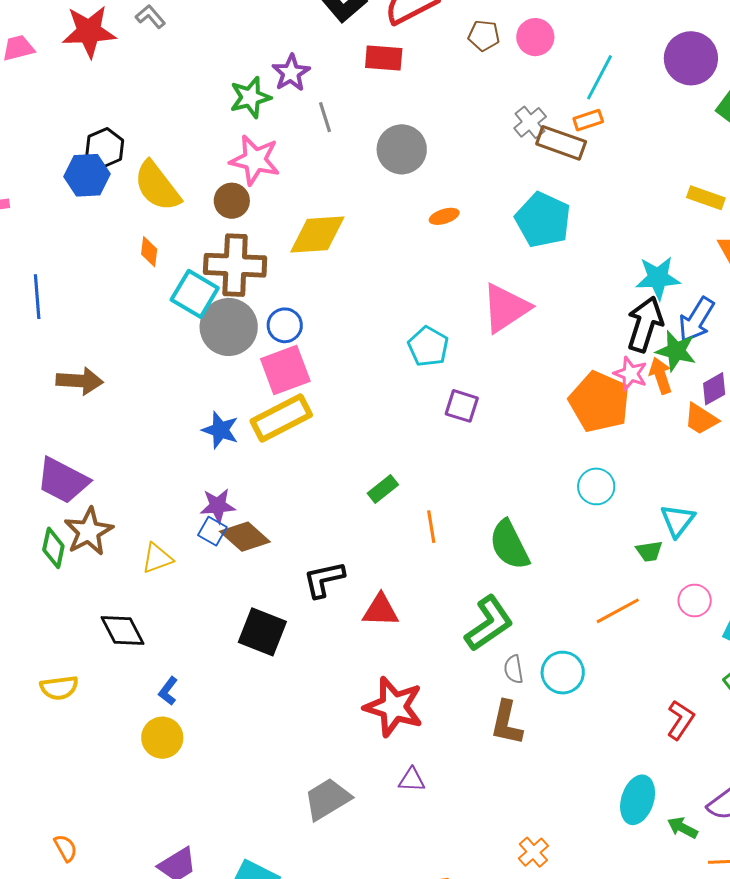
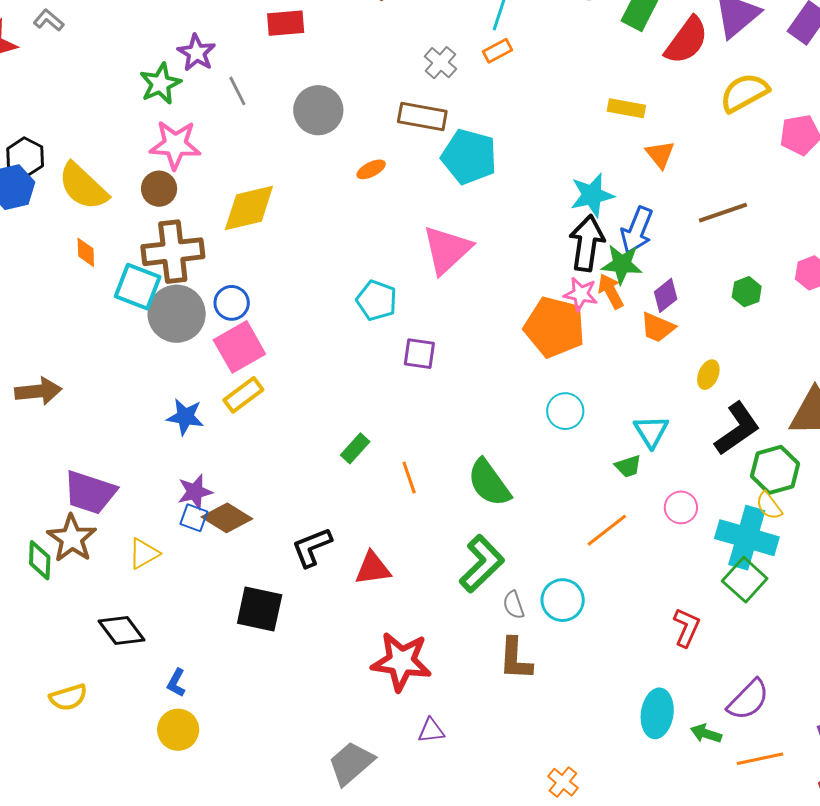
brown rectangle: (561, 143) -> (422, 117), moved
yellow rectangle: (281, 418) -> (243, 395), size x0.7
purple trapezoid: (63, 480) -> (90, 492), moved

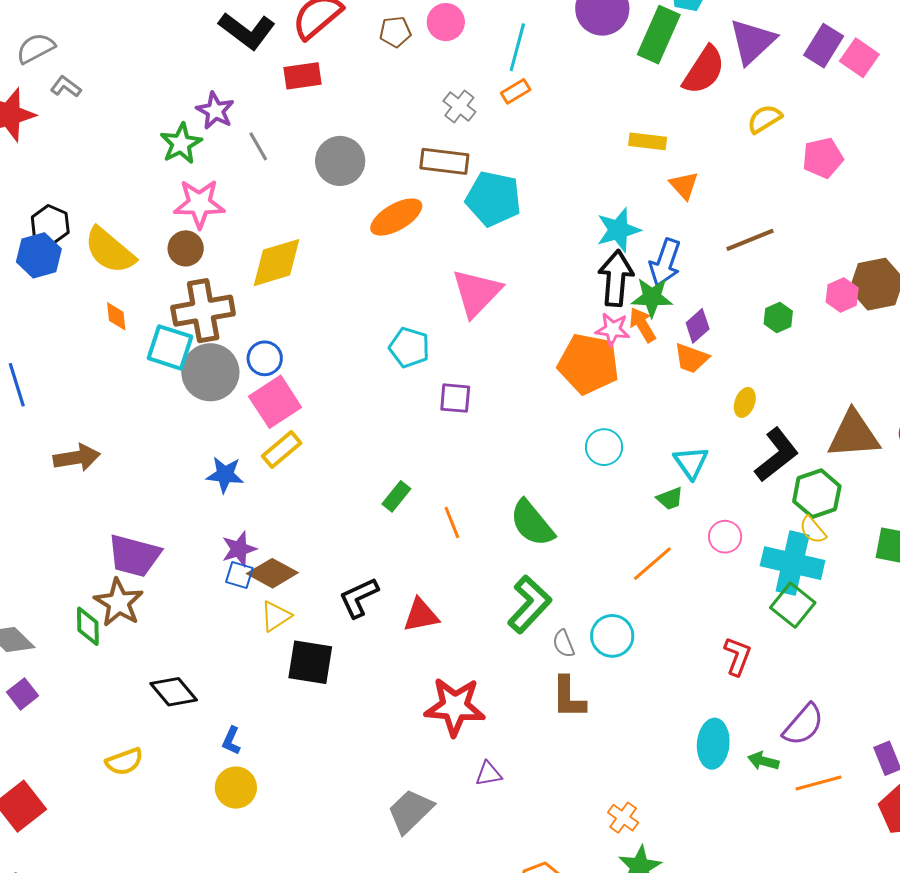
yellow semicircle: (744, 93) -> (764, 119), size x0.7
orange ellipse: (371, 169) -> (396, 217), size x1.8
yellow triangle: (144, 554) -> (276, 616), moved

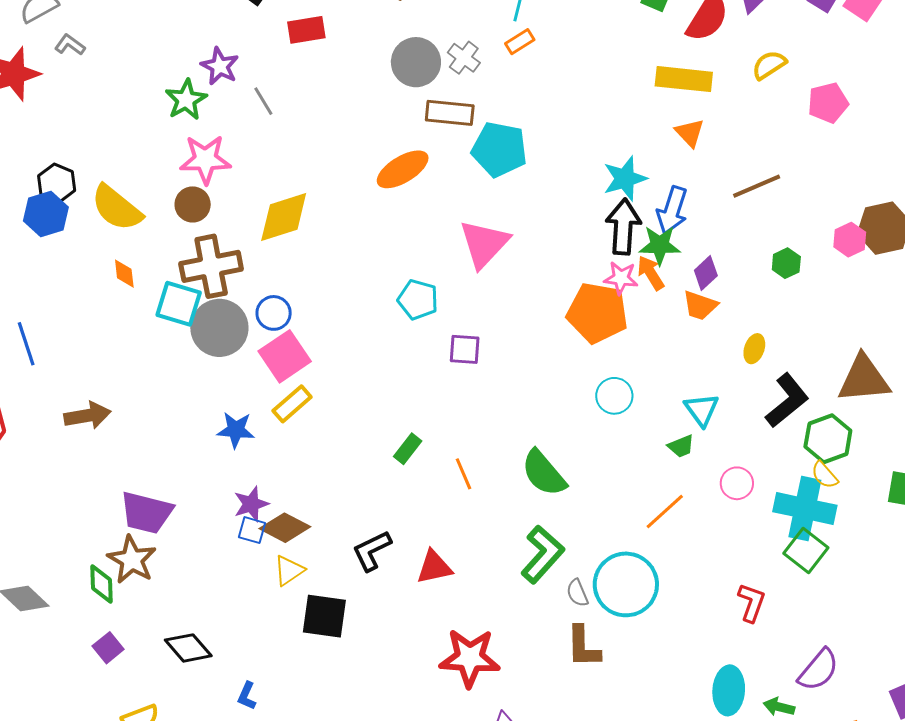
yellow rectangle: (648, 141) -> (684, 79), moved, size x1.5
gray circle: (340, 161) -> (416, 62), moved
cyan circle: (612, 636) -> (626, 584), size x1.5
purple square: (23, 694) -> (108, 648), moved

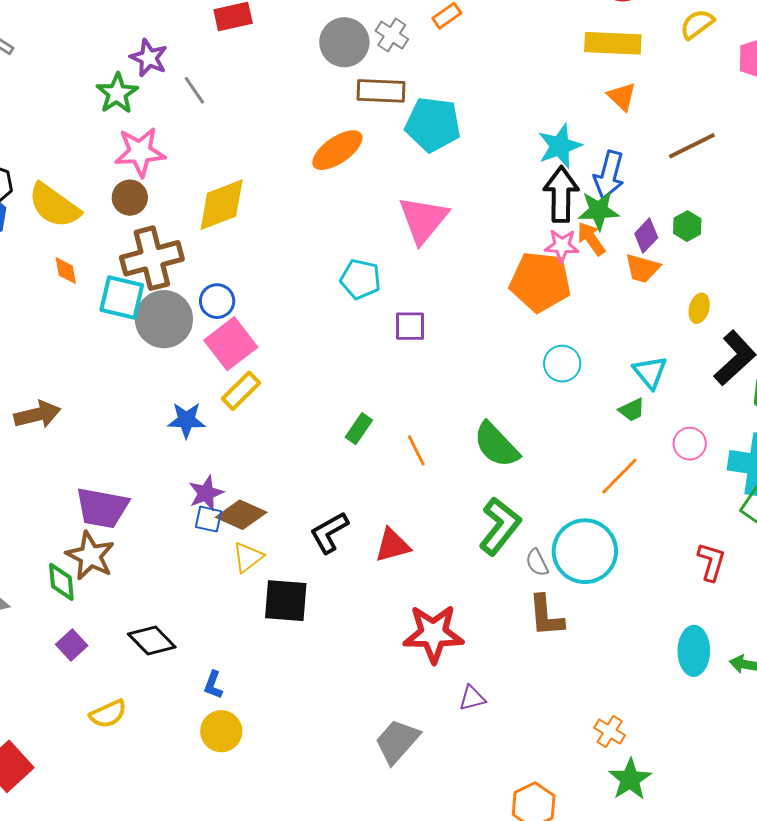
green hexagon: (786, 263) -> (687, 226), moved

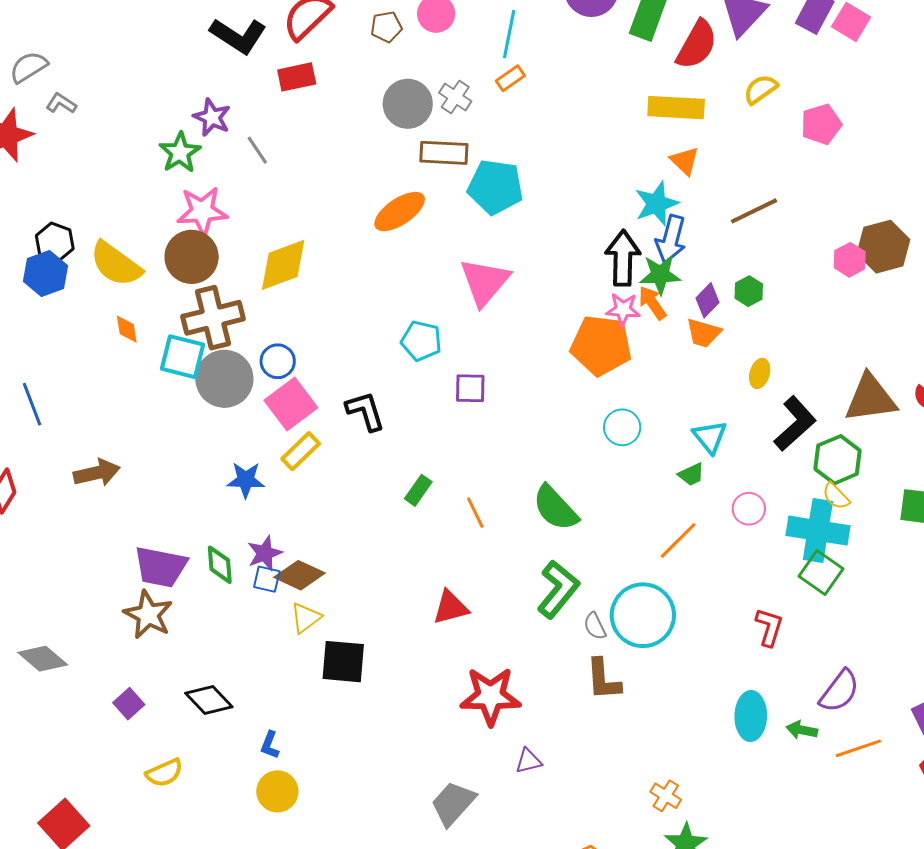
cyan star: (560, 146) -> (657, 204), moved
brown circle: (130, 198) -> (192, 257), size x1.5
black L-shape: (329, 532) -> (365, 411), moved, turned 102
green diamond: (61, 582) -> (220, 565), moved

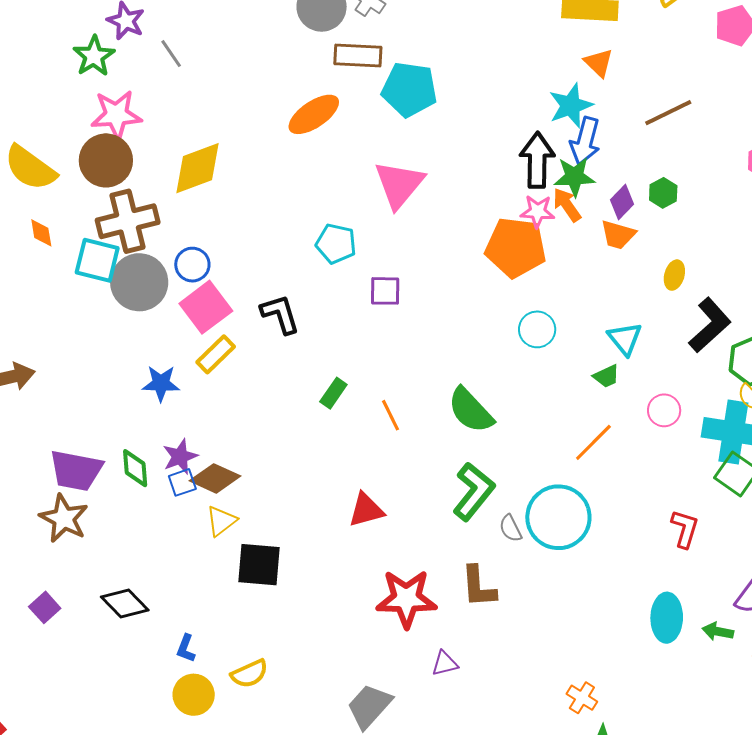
blue square: (267, 579) -> (182, 482), turned -32
brown L-shape: (603, 679) -> (478, 587), moved
yellow semicircle: (164, 773) -> (249, 674), moved

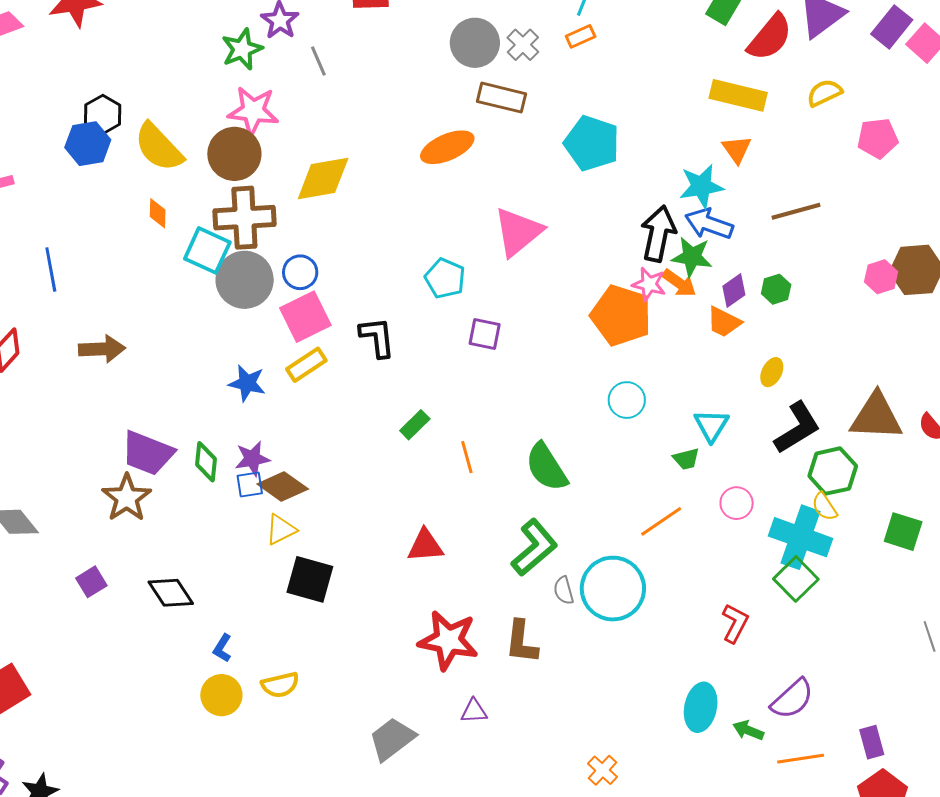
cyan pentagon: (409, 89) -> (592, 143), moved
blue arrow: (585, 141) -> (709, 224), turned 84
orange arrow: (567, 205) -> (679, 283), turned 150

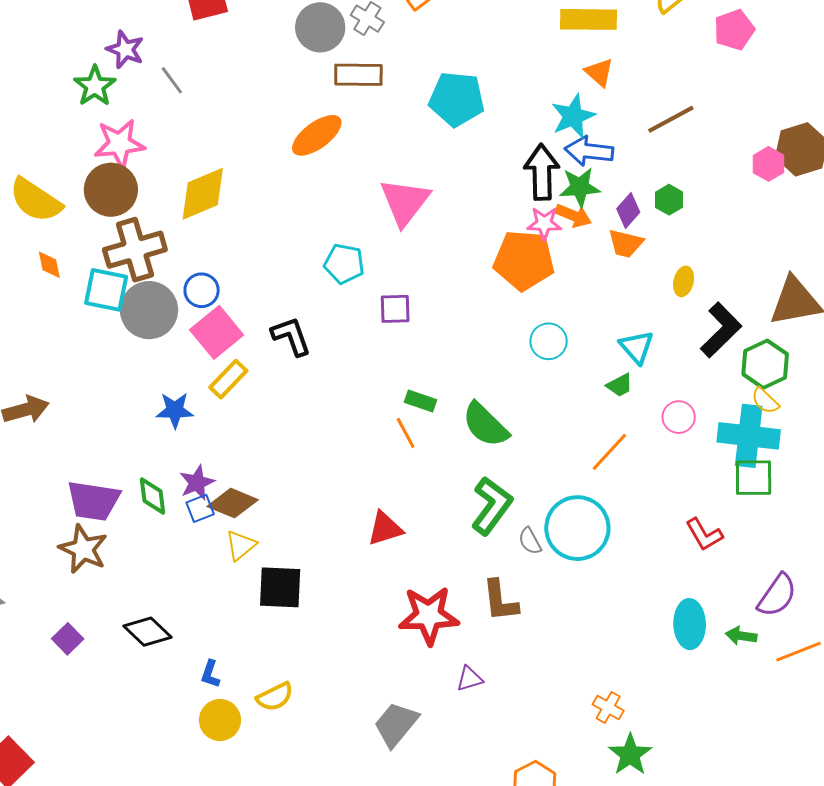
green rectangle: (415, 425) -> (421, 401), moved, turned 76
green square: (796, 579) -> (754, 478), turned -33
red L-shape: (735, 623) -> (704, 534), turned 135

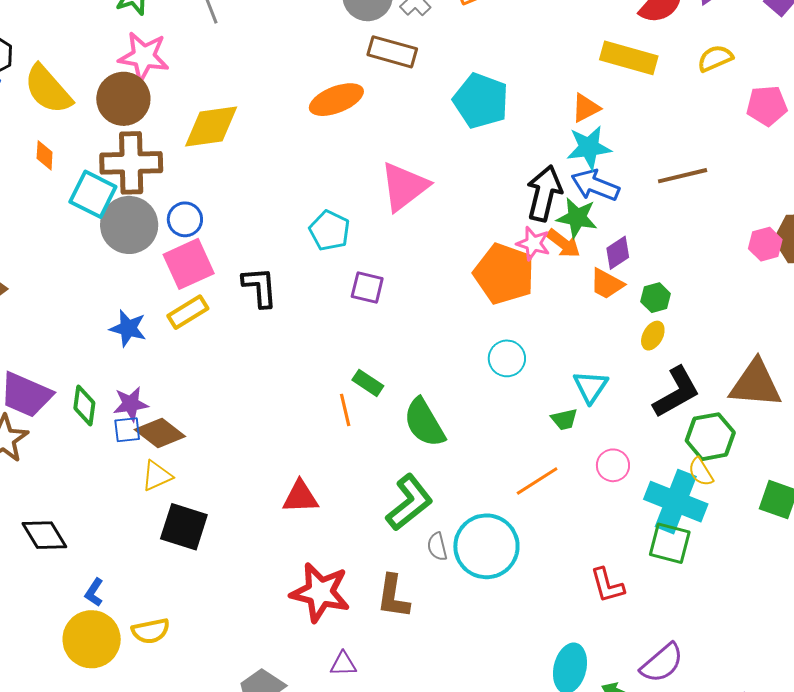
orange triangle: (599, 72) -> (586, 108), moved, turned 36
green hexagon: (669, 200) -> (656, 298), moved
yellow circle: (220, 720) -> (92, 639), size x1.4

